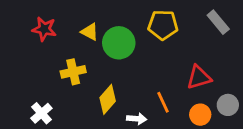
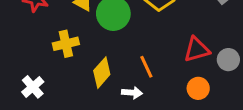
orange line: (163, 102) -> (146, 67), moved
gray circle: (228, 105) -> (228, 60), moved

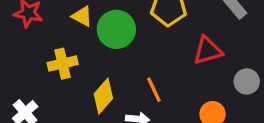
red triangle: (197, 50) -> (208, 51), moved

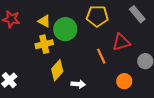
yellow cross: (63, 64) -> (44, 44), moved
orange line: (154, 90) -> (101, 56), moved

